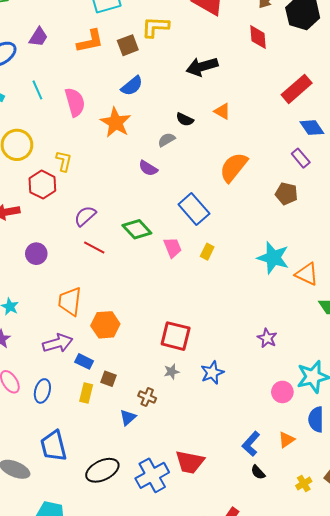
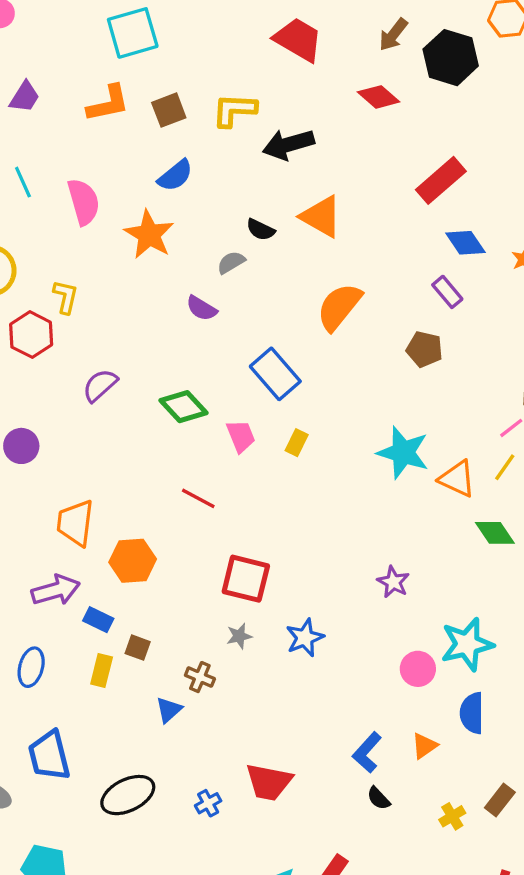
yellow L-shape: (155, 27) -> (234, 110), moved
red diamond: (258, 37) -> (379, 97), turned -45
orange triangle: (222, 111) -> (321, 217), size x1.6
red line: (94, 248) -> (198, 498), moved
blue cross: (152, 475) -> (208, 803), size x0.5

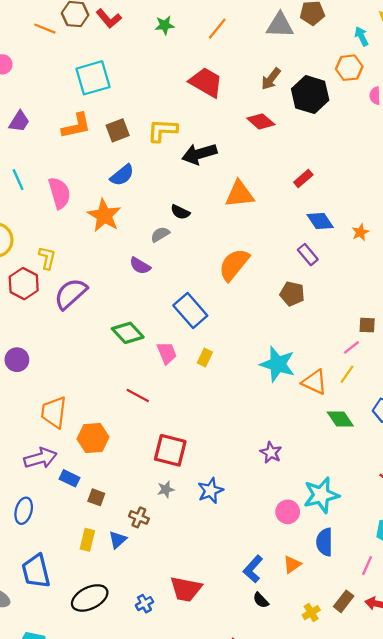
red rectangle: (441, 180) -> (303, 178), size x0.6
orange triangle: (321, 217) -> (240, 194), moved, turned -36
purple semicircle: (100, 385) -> (71, 294), moved, size x1.4
yellow rectangle: (102, 670) -> (87, 540), moved

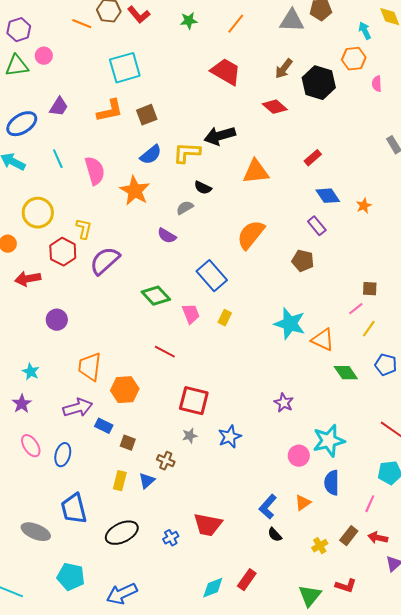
yellow L-shape: (162, 130) -> (187, 153), moved
yellow line: (347, 374) -> (369, 329), moved

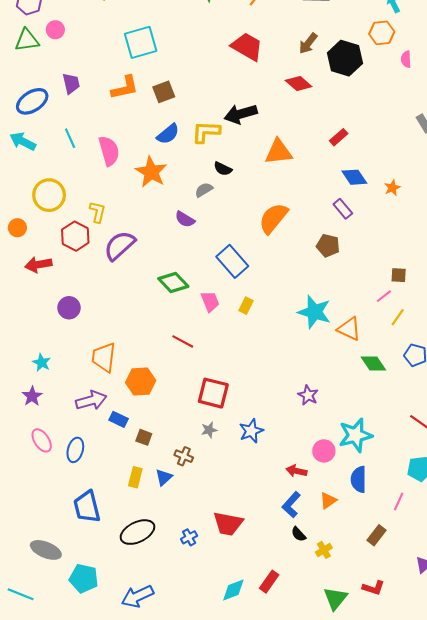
purple trapezoid: (59, 107) -> (71, 83), turned -45
gray ellipse: (36, 532) -> (46, 550), moved
red arrow: (378, 538) -> (296, 471), moved
yellow cross: (320, 546) -> (324, 550), moved

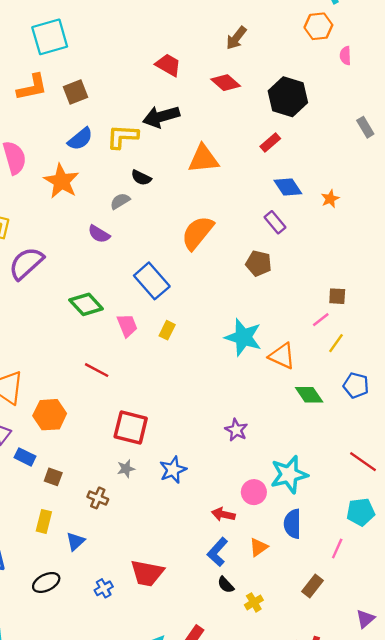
red trapezoid: (247, 47) -> (168, 65), moved, size x0.7
black hexagon: (345, 58) -> (288, 97), moved
blue triangle: (164, 477) -> (76, 541), moved
black ellipse: (137, 532) -> (46, 582), size x0.7

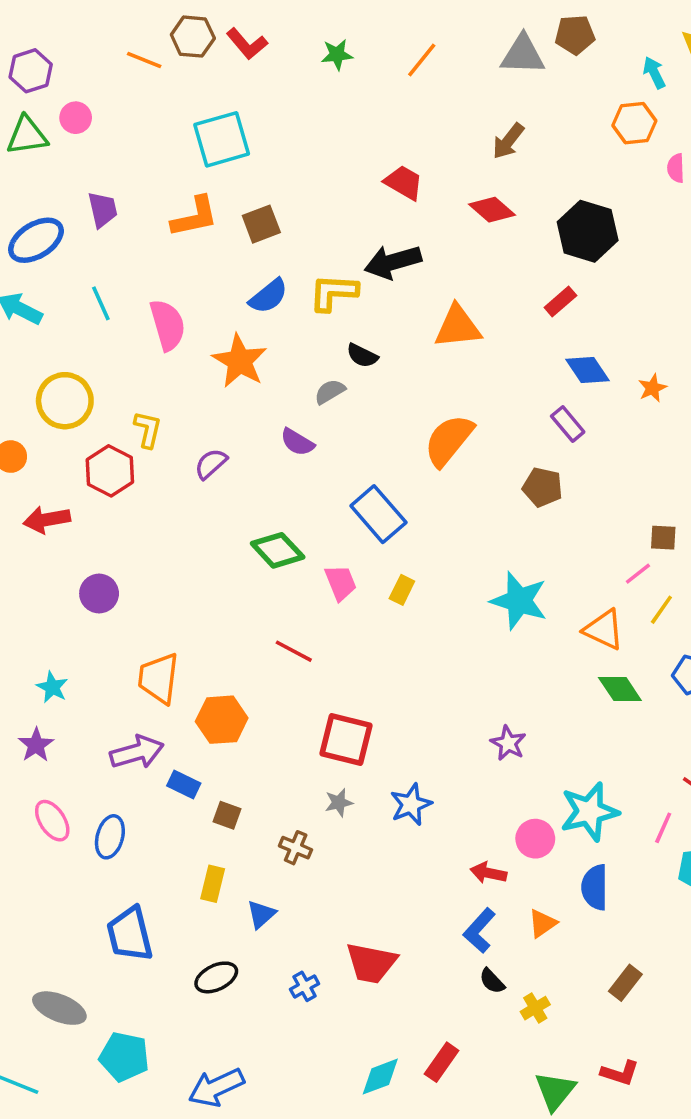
purple semicircle: (26, 263) -> (211, 464), moved, size x0.6
orange triangle: (282, 356) -> (604, 630), moved
pink line: (337, 548) -> (663, 828), moved

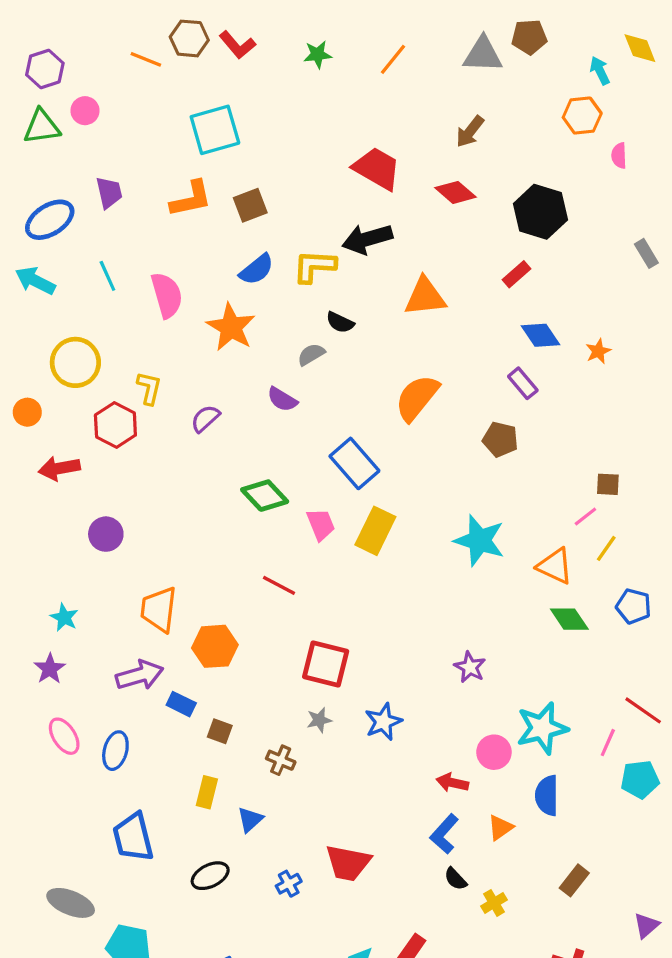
red trapezoid: (404, 183) -> (377, 168), size x1.4
yellow rectangle: (402, 590) -> (375, 531), size x1.8

